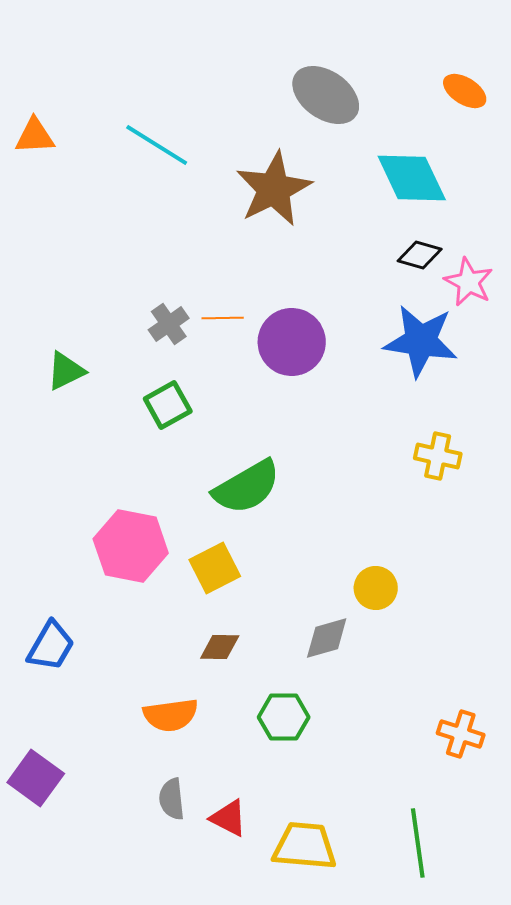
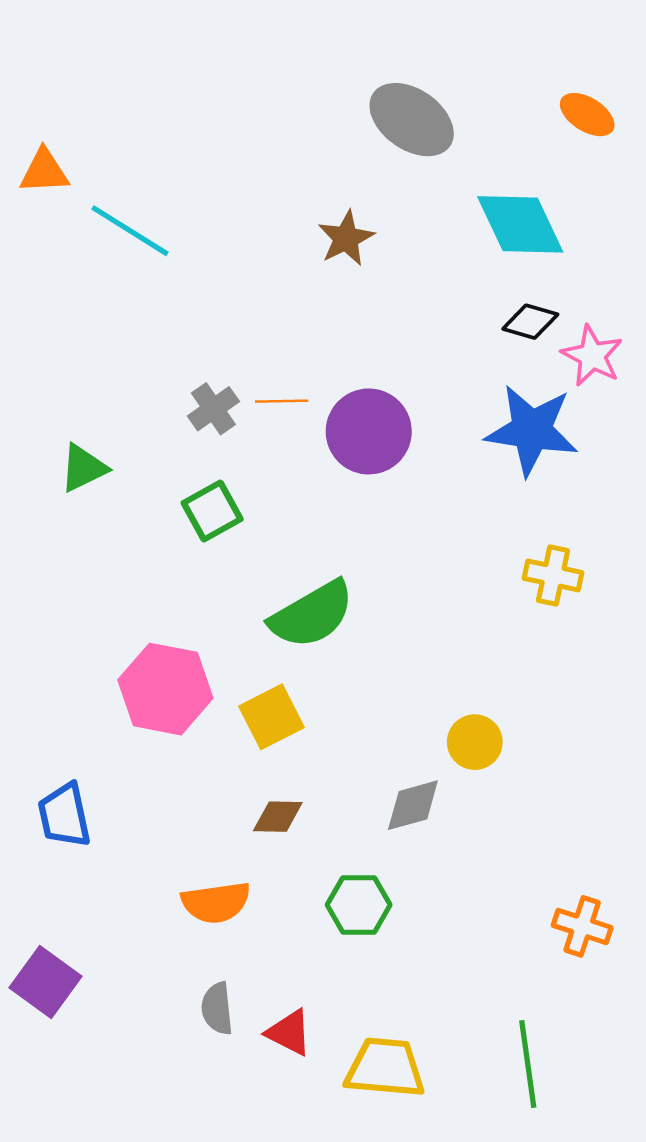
cyan line: (157, 145) -> (130, 231), moved
brown star: (274, 189) -> (346, 238), size x0.6
blue trapezoid: (51, 646) -> (64, 815), turned 138

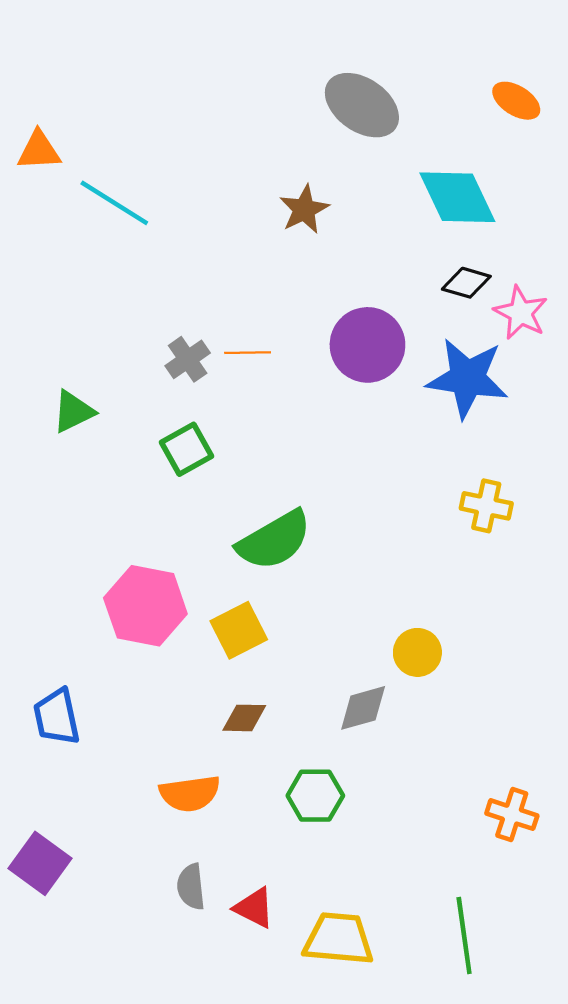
purple circle: (369, 431) -> (367, 345), moved

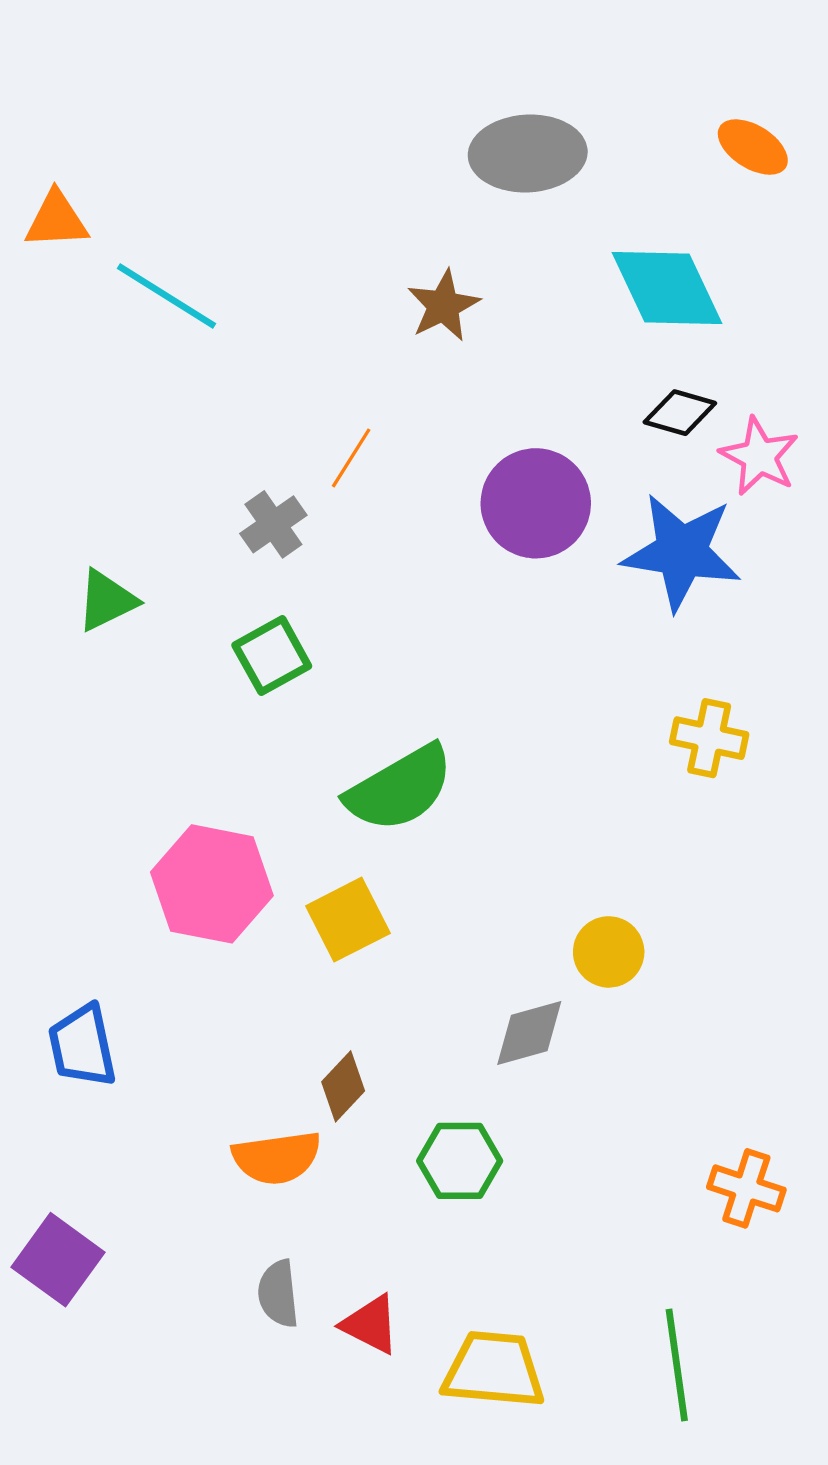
gray ellipse: (362, 105) -> (528, 153), turned -38
orange line: (248, 353) -> (351, 458), moved, turned -57
brown diamond: (244, 718) -> (343, 1086), moved, turned -48

